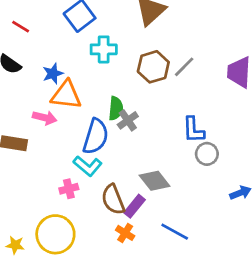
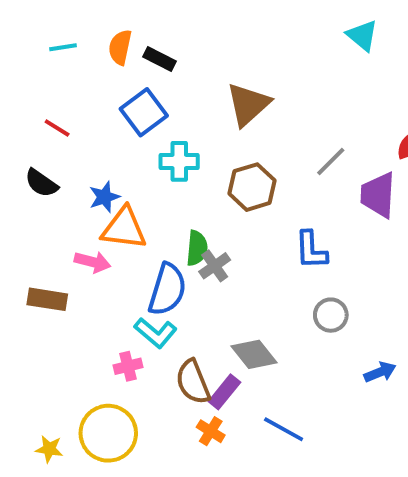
gray line: (184, 67) -> (331, 161), moved
blue L-shape: (193, 130) -> (311, 250), moved

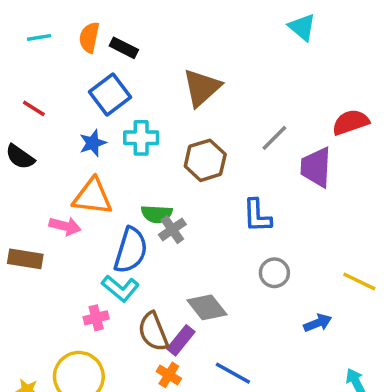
blue star: (104, 197) -> (93, 143), moved
green semicircle: (197, 248) -> (157, 214), turned 88

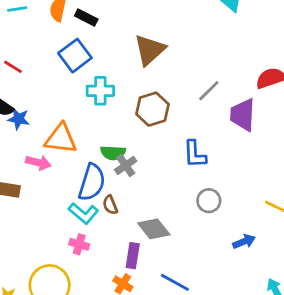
blue star: (93, 143) -> (19, 119), moved, turned 30
pink cross: (96, 318) -> (79, 244), moved, turned 30
brown semicircle: (153, 332) -> (110, 205), moved, size x0.6
purple rectangle: (181, 340) -> (133, 256), turned -30

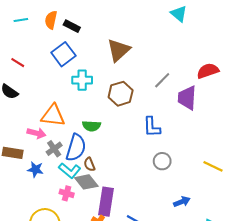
blue star: (19, 119) -> (35, 169), moved
gray cross: (126, 165) -> (54, 149), moved
gray diamond: (154, 229) -> (86, 182), moved
blue arrow: (244, 242) -> (182, 202), moved
purple rectangle: (133, 256) -> (106, 202), size x1.5

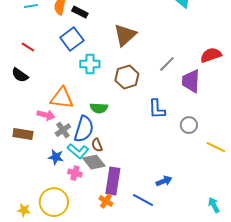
gray circle: (162, 161) -> (189, 125), moved
blue star: (35, 169) -> (56, 157), moved
blue arrow: (182, 202) -> (164, 181), moved

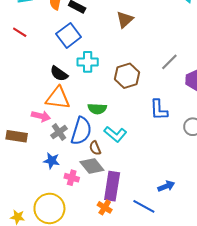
brown triangle: (125, 35) -> (125, 19), moved, size x0.7
red line: (28, 47) -> (20, 32), moved
black semicircle: (20, 75) -> (59, 74), moved
cyan L-shape: (78, 151) -> (115, 134), moved

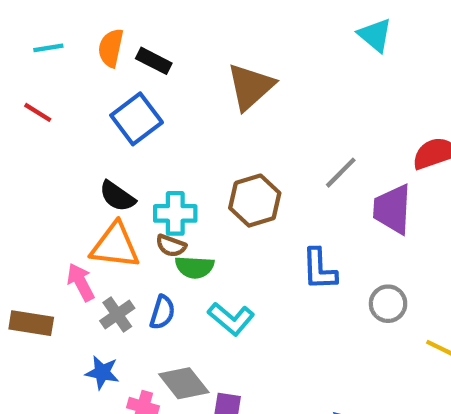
brown triangle: (125, 19) -> (250, 87), size x1.4
cyan cross: (88, 62) -> (175, 213), moved
pink arrow: (41, 116) -> (81, 282), turned -132
blue semicircle: (81, 131) -> (162, 312), size x0.6
brown semicircle: (95, 148) -> (171, 246), moved, turned -48

